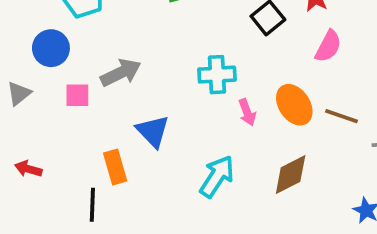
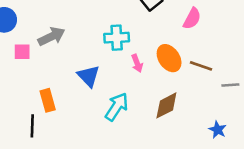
blue triangle: (153, 131) -> (89, 76), moved

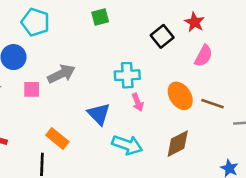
pink arrow: (137, 63) -> (138, 102), moved
orange rectangle: (48, 100) -> (57, 138), turned -35
cyan arrow: (117, 107) -> (127, 145), turned 76

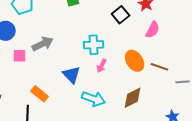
pink arrow: (138, 102) -> (102, 66), turned 48

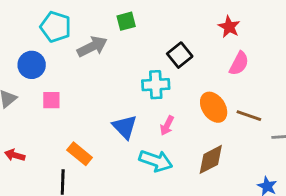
black square: (121, 15) -> (180, 55), moved
gray arrow: (43, 44) -> (92, 47), moved
pink arrow: (102, 66) -> (167, 126), moved

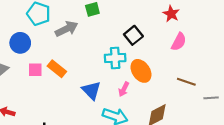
orange ellipse: (214, 107) -> (141, 71), moved
orange rectangle: (80, 154) -> (57, 69), moved

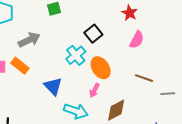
gray arrow: (67, 29) -> (29, 40), moved
cyan cross: (115, 58) -> (76, 55), turned -36
pink arrow: (124, 89) -> (94, 90), moved

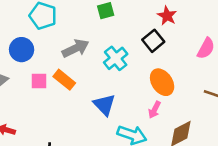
red star: (130, 13) -> (167, 16), moved
cyan cross: (76, 55) -> (116, 58), moved

